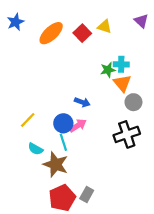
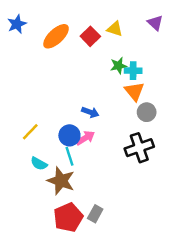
green star: (108, 70) -> (118, 66), moved

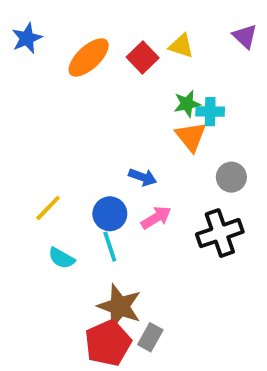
orange triangle: (134, 91) -> (191, 137), moved
pink arrow: (85, 138) -> (156, 218), moved
brown star: (61, 181) -> (119, 306), moved

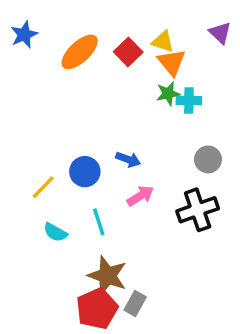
orange triangle: (191, 137) -> (172, 62), moved
blue circle: (110, 214) -> (85, 172), moved

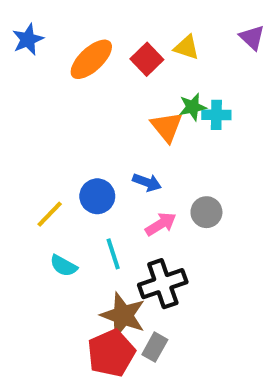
orange triangle: (172, 62) -> (167, 127), moved
gray circle: (208, 159) -> (206, 212), moved
black cross: (198, 210) -> (163, 284), moved

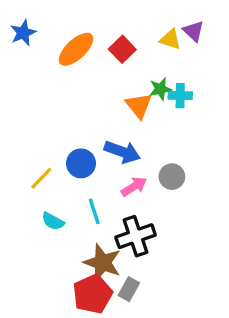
purple triangle: (252, 37) -> (193, 31), moved
yellow triangle: (187, 47) -> (170, 39), moved
blue arrow: (147, 182) -> (122, 152), size x1.5

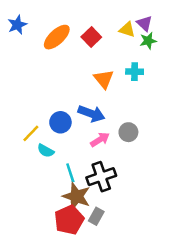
green star: (160, 89) -> (148, 41), moved
cyan line: (94, 211) -> (70, 173), moved
cyan semicircle: (53, 221) -> (46, 151), moved

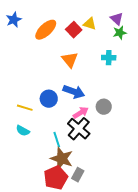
yellow triangle: (127, 30) -> (90, 24), moved
orange triangle: (104, 79) -> (70, 60), moved
yellow line: (31, 133) -> (25, 108), turned 63
cyan semicircle: (46, 151) -> (23, 131), moved
black cross: (101, 177) -> (79, 129), moved, turned -30

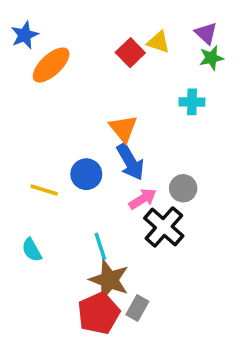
orange ellipse: (46, 30) -> (51, 65), moved
orange triangle: (70, 60) -> (123, 128), moved
blue arrow: (74, 92) -> (130, 162), turned 40
black cross: (79, 129) -> (164, 227), moved
cyan semicircle: (23, 131) -> (32, 250), moved, turned 32

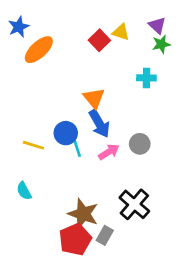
black cross: (164, 227) -> (134, 204), moved
cyan line: (100, 246) -> (76, 147), moved

